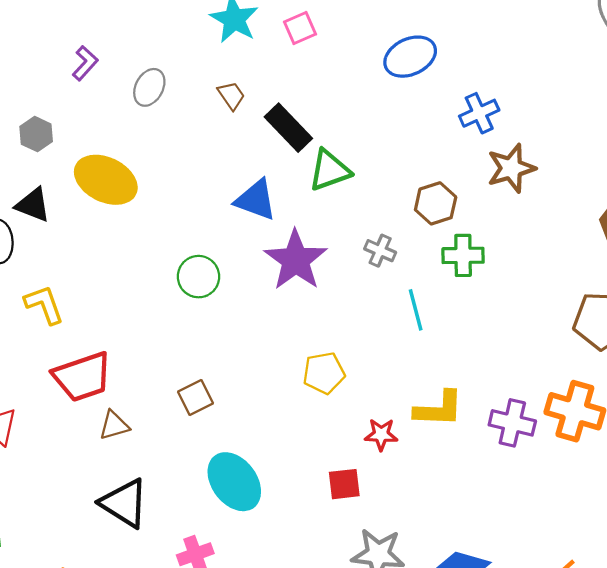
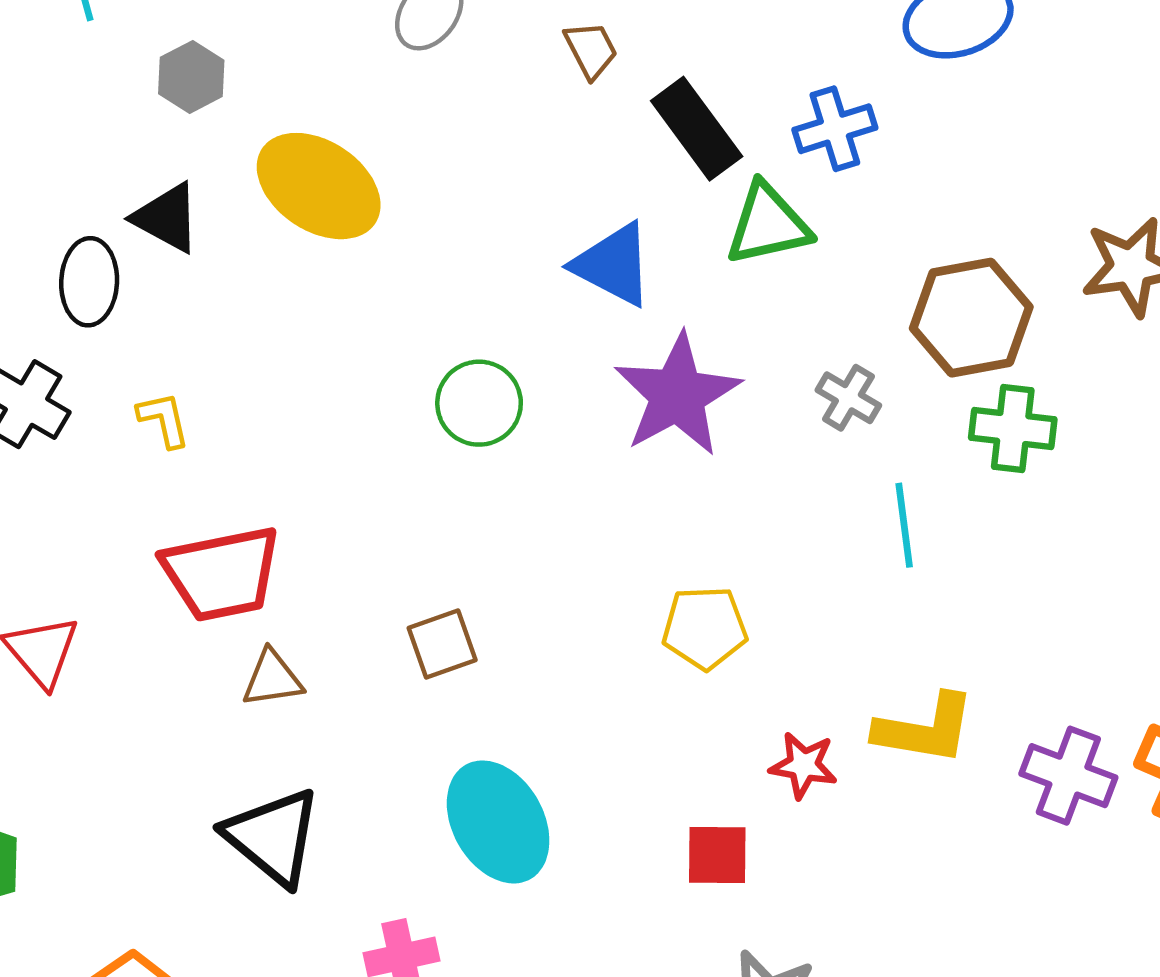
blue cross: (479, 113) -> (835, 129), moved
brown hexagon: (436, 203) -> (971, 318), size x1.4
yellow L-shape: (44, 305) -> (164, 420), size x0.7

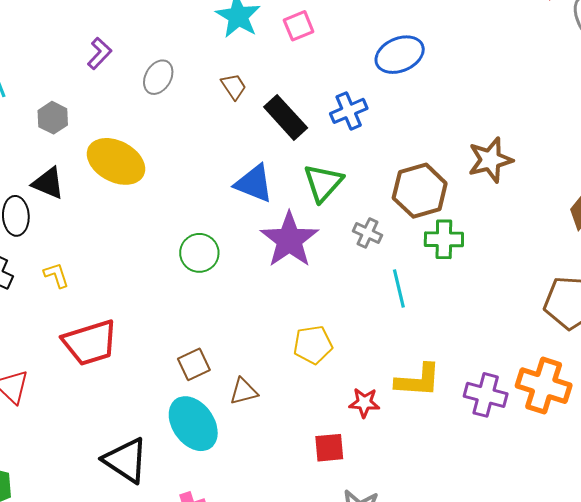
green triangle: (768, 224) -> (323, 183), moved, turned -30
brown triangle: (272, 679) -> (244, 391), moved
cyan ellipse: (498, 822) -> (193, 424), moved

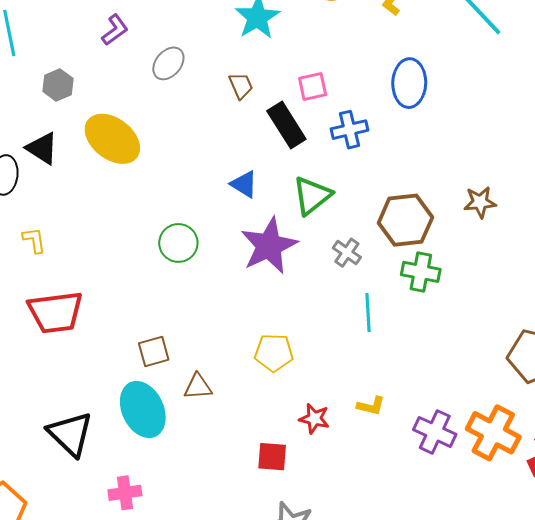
pink square: (299, 26) -> (313, 86), moved
blue ellipse: (400, 55) -> (409, 83), turned -75
brown star: (490, 160) -> (480, 202), size x0.7
blue triangle: (254, 183) -> (244, 184), size x0.7
yellow L-shape: (418, 380) -> (371, 406), size x0.6

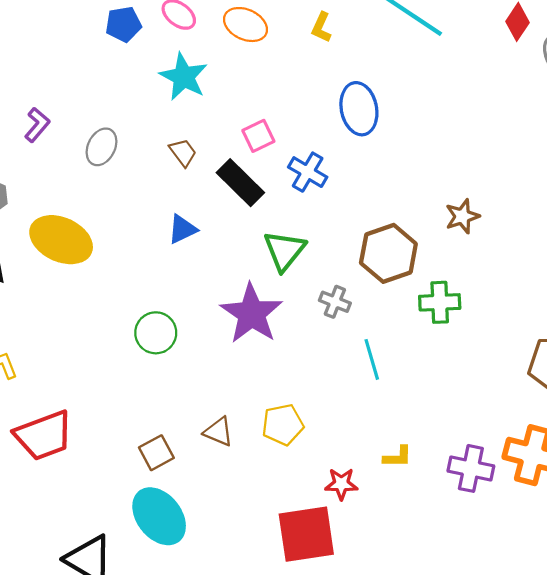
blue cross: (350, 130) -> (308, 172), turned -33
blue triangle: (244, 184) -> (182, 229), moved, turned -44
green cross: (421, 272) -> (440, 302), moved
brown triangle: (198, 387) -> (218, 432), moved, turned 40
red square: (272, 457) -> (306, 534), size x1.8

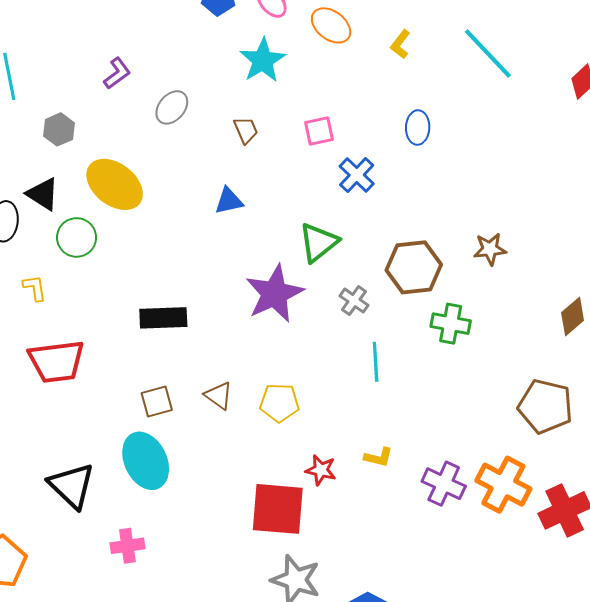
blue ellipse: (359, 109) -> (418, 128), size x0.7
black rectangle: (240, 183) -> (163, 318), moved, turned -60
green circle: (156, 333) -> (77, 237), moved

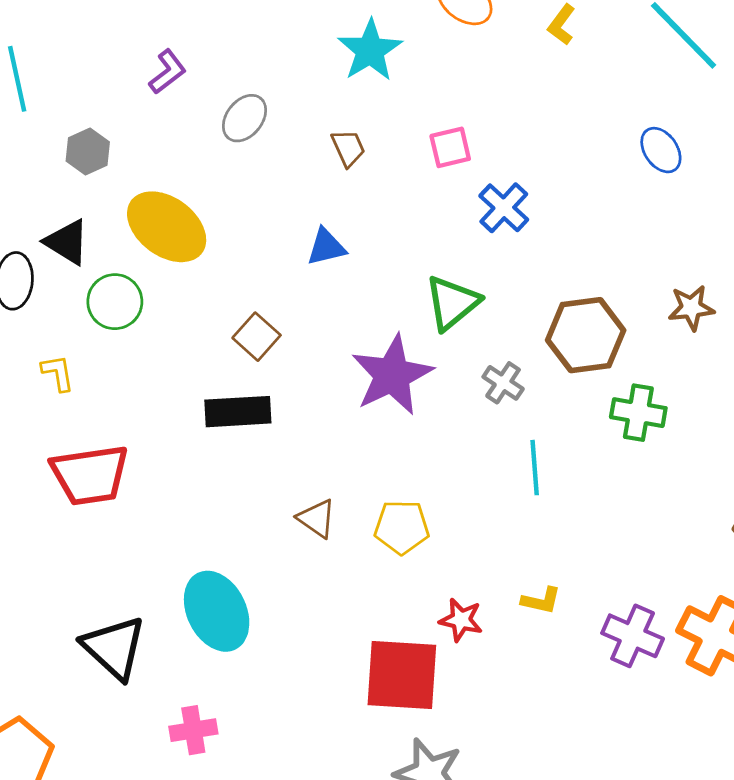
blue ellipse: (418, 128) -> (661, 150), moved, turned -36
brown square: (157, 402) -> (257, 337), moved, turned -32

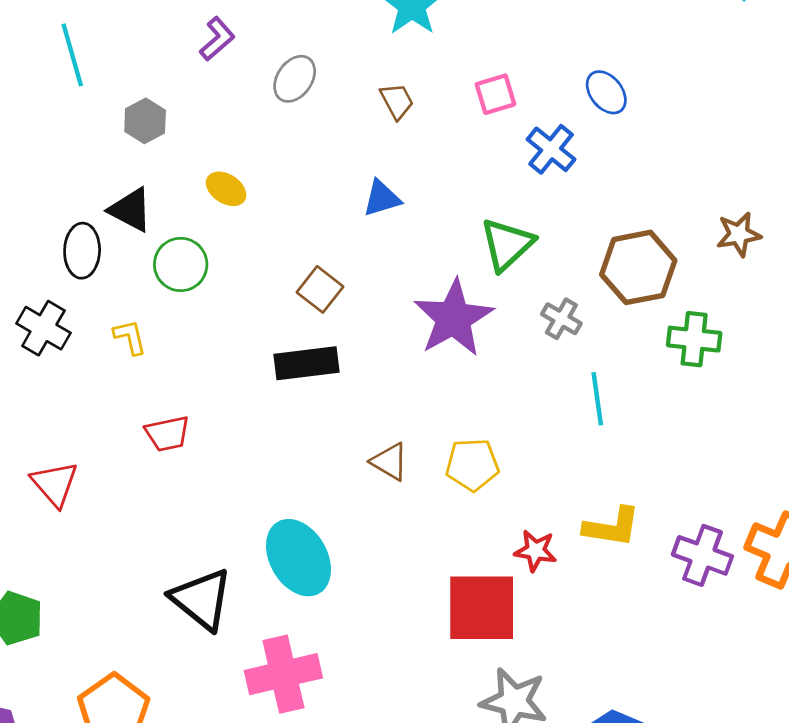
blue ellipse: (661, 150) -> (606, 92), moved
yellow ellipse: (167, 227) -> (226, 189), size x0.5
red trapezoid: (90, 475) -> (167, 434), size x0.6
yellow L-shape: (541, 601) -> (612, 527), size x1.5
pink cross: (193, 730) -> (283, 674), size x1.6

